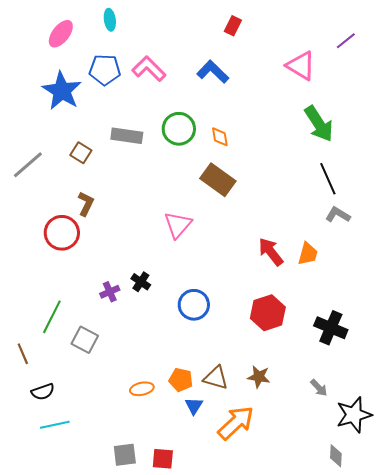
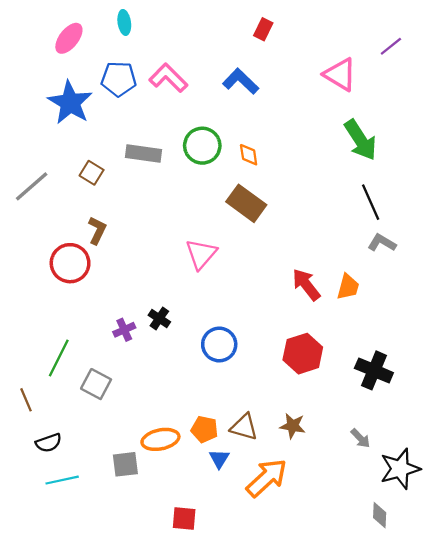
orange ellipse: (142, 389) -> (160, 439), size x1.4
gray square: (125, 455) -> (125, 464), moved

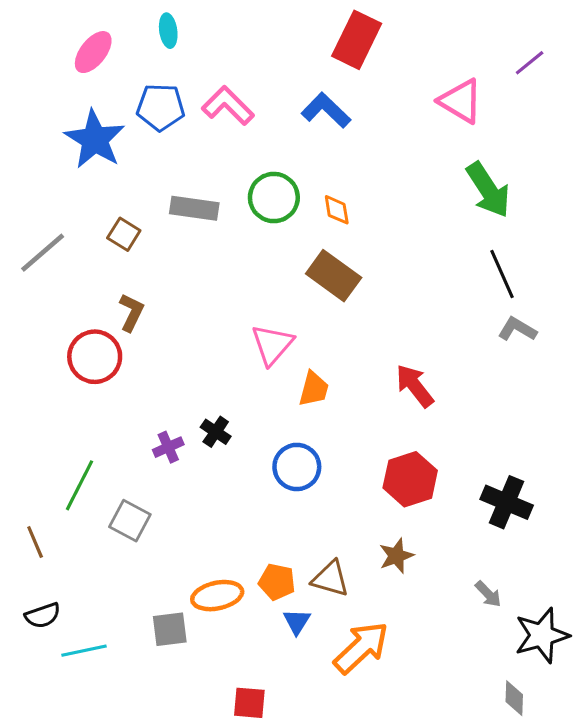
red rectangle: (263, 29) -> (357, 40), size x1.8
orange trapezoid: (348, 287) -> (314, 389), moved
brown star: (293, 426) -> (396, 556), moved, turned -30
black semicircle: (49, 443) -> (43, 615), moved

